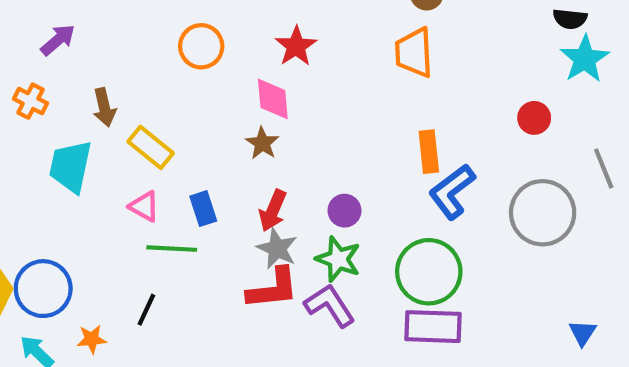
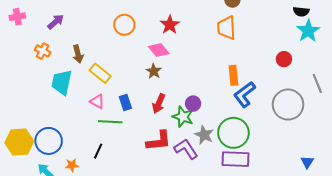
pink diamond: (273, 99) -> (159, 50), turned -35
gray star: (277, 249) -> (204, 135), moved
green star: (338, 259) -> (183, 117), moved

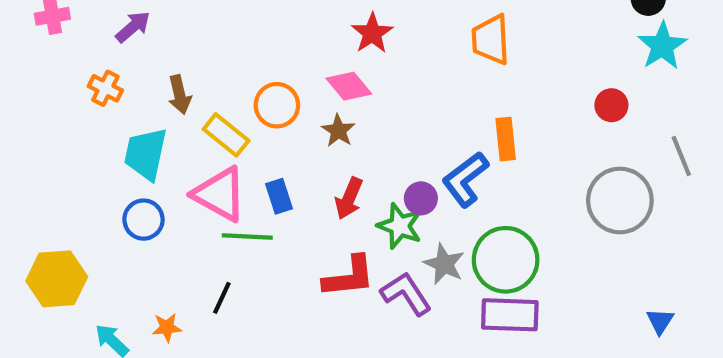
orange circle: (124, 25) -> (277, 105), moved
blue L-shape: (245, 94) -> (465, 179), moved
pink triangle: (97, 102) -> (220, 194), size x1.8
blue circle: (49, 141) -> (144, 220), moved, size x0.7

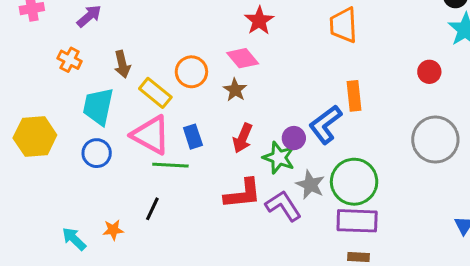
yellow hexagon: (57, 279) -> (35, 137), moved

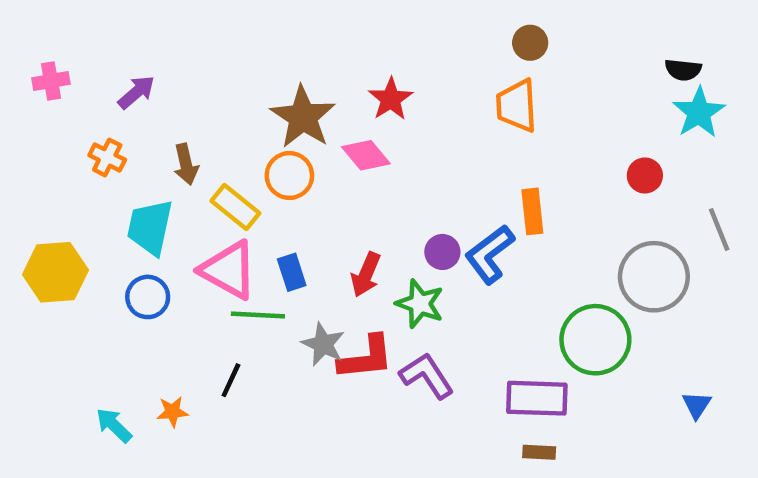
brown star: (235, 90) -> (303, 117), moved, size x1.8
purple circle: (294, 138) -> (442, 252), moved
green circle: (354, 182) -> (595, 340), moved
gray star: (310, 185) -> (323, 344), moved

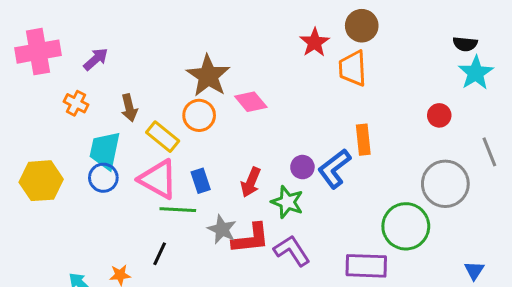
brown circle: (530, 43) -> (362, 26), size x1.4
pink cross: (51, 81) -> (38, 52), size x1.8
red star: (391, 99) -> (315, 42), moved
blue circle: (148, 297) -> (103, 178), moved

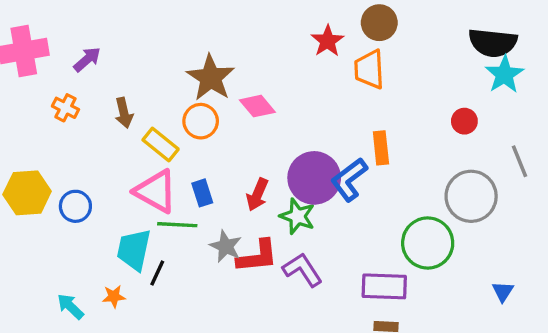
black semicircle: (465, 44) -> (493, 43), size x1.8
cyan trapezoid: (105, 150) -> (134, 250), moved
purple circle: (302, 167) -> (314, 178), size x2.0
blue circle: (103, 178) -> (75, 206), moved

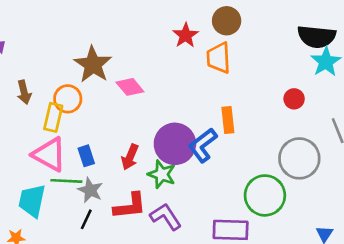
orange circle: (201, 121) -> (68, 99), moved
yellow rectangle: (161, 145) -> (53, 117), turned 64
gray star: (226, 246) -> (90, 190), moved
black line: (157, 273) -> (86, 219), moved

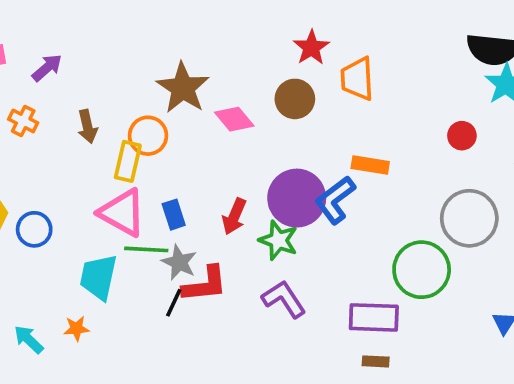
brown circle: (227, 21) -> (295, 99), moved
orange rectangle: (228, 120) -> (370, 165), turned -75
red L-shape: (130, 206) -> (205, 284), moved

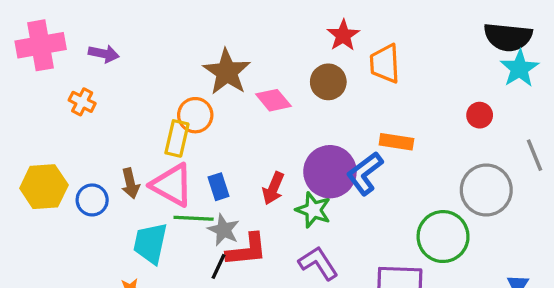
purple arrow: (47, 68) -> (104, 54), turned 52
brown arrow: (87, 126) -> (130, 183), moved

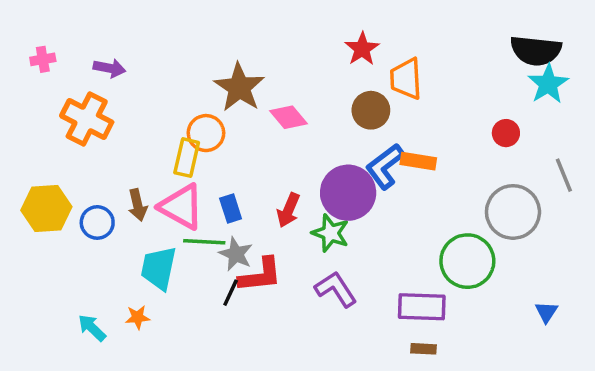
pink cross: (41, 45) -> (43, 59), size x0.5
brown circle: (328, 82) -> (371, 110), moved
orange cross: (82, 102) -> (87, 119), size x1.8
blue L-shape: (365, 173) -> (385, 166), moved

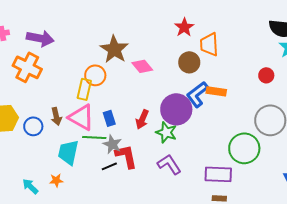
purple arrow: (109, 68) -> (40, 38), size x1.5
red L-shape: (260, 275) -> (126, 156), turned -96
black line: (231, 293) -> (109, 166), turned 42

